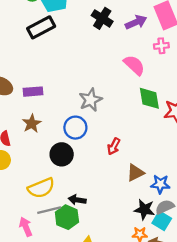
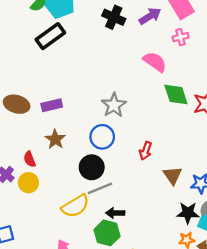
brown triangle: (135, 173) -> (173, 175), turned -30
gray line: (49, 210) -> (100, 188), moved

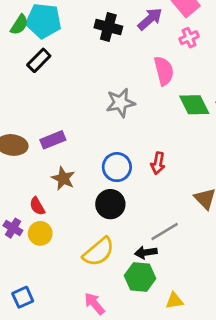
black rectangle: (50, 36) -> (39, 60), size x0.7
pink semicircle: (155, 62) -> (164, 71), turned 50
gray star: (114, 105) -> (120, 103), moved, turned 30
red arrow: (146, 151) -> (158, 163), moved
gray line: (100, 188) -> (165, 231), moved

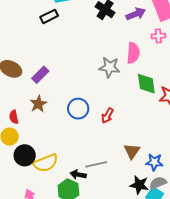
gray star: (120, 103) -> (109, 67), moved
purple rectangle: (53, 140) -> (40, 75), turned -42
black circle: (110, 204) -> (25, 155), moved

